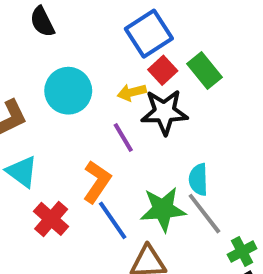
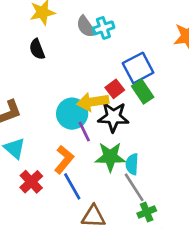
blue square: (149, 34) -> (138, 68), moved
cyan circle: (68, 91) -> (72, 114), moved
yellow arrow: (132, 92) -> (93, 102), size x1.6
green star: (163, 209) -> (110, 157), moved
green cross: (242, 251) -> (147, 212), moved

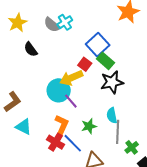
black semicircle: (37, 49) -> (31, 49), moved
black star: (113, 117) -> (112, 82), moved
green star: (110, 157) -> (89, 126), moved, size x0.7
red cross: (31, 182) -> (56, 142), moved
gray line: (134, 187) -> (118, 132), turned 50

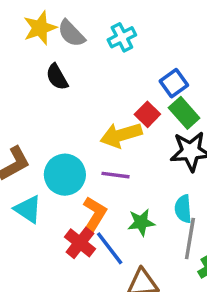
gray semicircle: (52, 25) -> (71, 33), moved
blue square: (98, 45) -> (174, 83), size x0.7
cyan circle: (59, 90) -> (65, 175), moved
purple line: (71, 101) -> (115, 175), turned -49

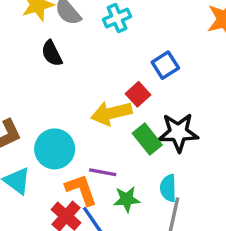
green rectangle: (184, 113) -> (147, 139), moved
purple line: (115, 175) -> (103, 172), moved
orange L-shape: (94, 215) -> (81, 190), turned -54

